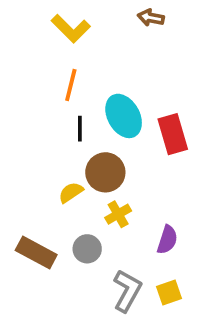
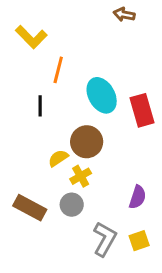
yellow L-shape: (71, 29) -> (31, 37), moved
black line: (80, 129) -> (40, 106), moved
yellow cross: (118, 214) -> (81, 176), moved

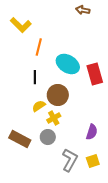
cyan ellipse: (102, 95) -> (68, 64), turned -30
black line: (40, 106) -> (35, 77), moved

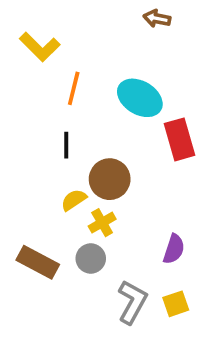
cyan ellipse: (68, 64) -> (140, 98), moved

